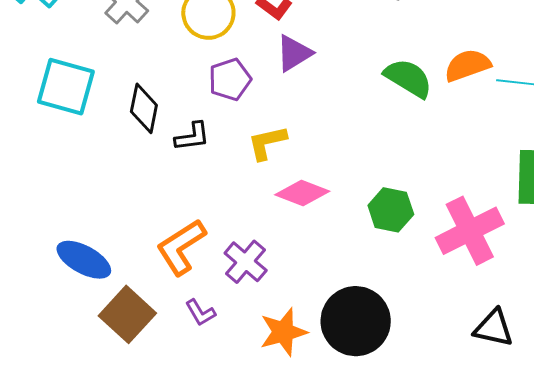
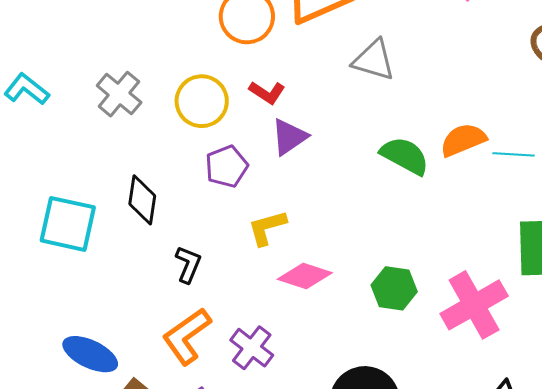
cyan square: (66, 87) -> (68, 224), moved
black L-shape: (192, 137) -> (188, 264), moved, turned -57

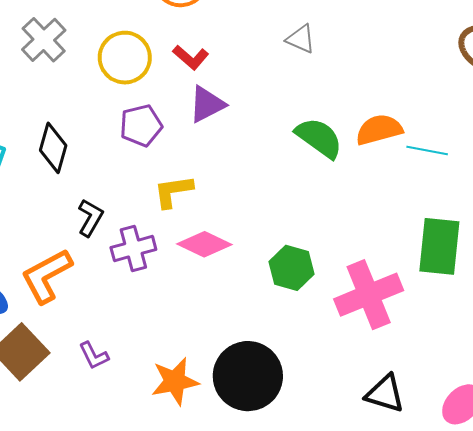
gray triangle: (374, 60) -> (301, 39), size x0.7
orange L-shape: (187, 336) -> (47, 276), moved
purple cross: (252, 348) -> (133, 249), moved, turned 30

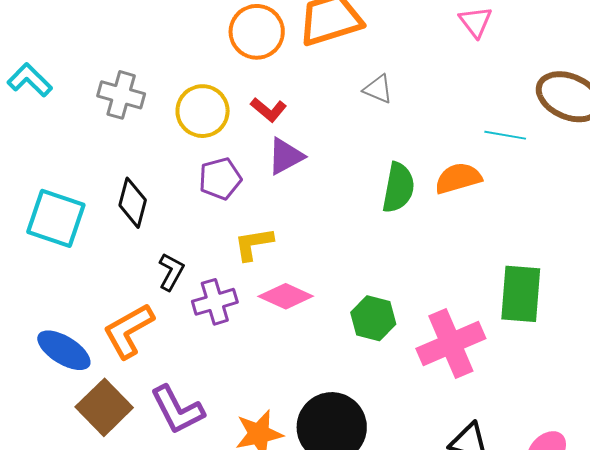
gray cross: (44, 40) -> (121, 95), turned -30
green semicircle: (319, 138) -> (398, 188), turned 66
cyan line: (427, 150) -> (505, 135), moved
purple L-shape: (94, 356) -> (177, 410), size x1.8

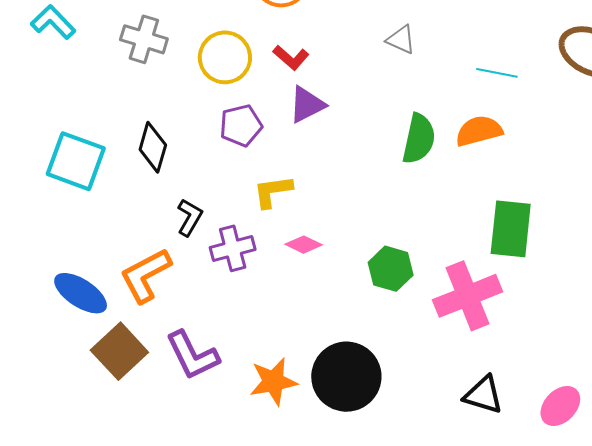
cyan line: (505, 135) -> (497, 73), moved
green rectangle: (521, 294) -> (511, 229), moved
pink diamond: (286, 296) -> (304, 245), size x0.7

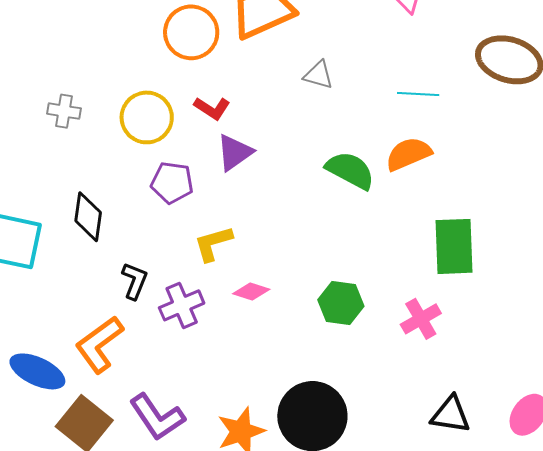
gray cross: (144, 39) -> (64, 111), size x0.7
purple pentagon: (241, 125) -> (172, 183), turned 30
green semicircle: (419, 139) -> (350, 170), turned -66
pink cross: (468, 296) -> (421, 319), size x0.6

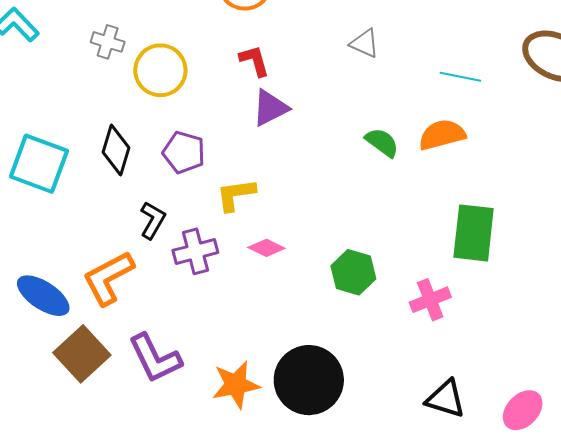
red L-shape: (212, 108) -> (254, 61), turned -147
yellow circle: (147, 117) -> (160, 70), moved
green semicircle: (350, 170) -> (382, 142), size x0.7
purple pentagon: (172, 183) -> (184, 152), moved

